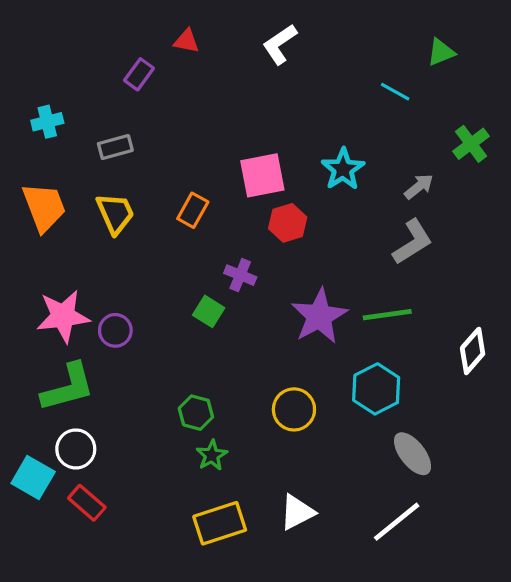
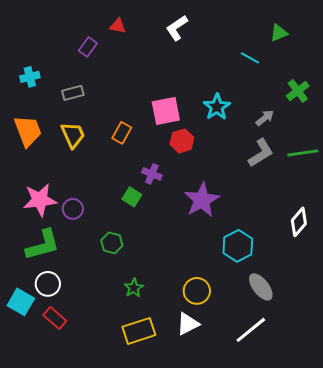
green line: (387, 315) -> (303, 153), moved
yellow circle: (294, 409) -> (197, 291), moved
green hexagon: (196, 413) -> (112, 243), moved

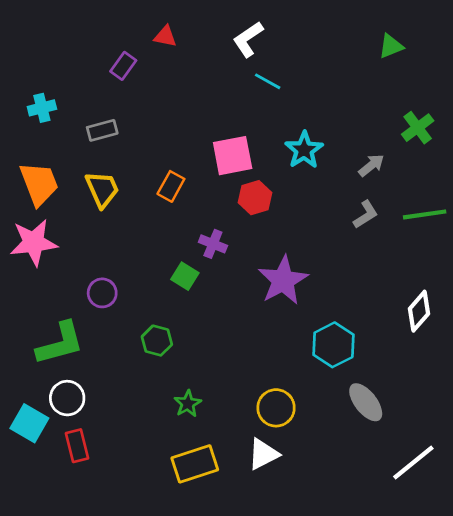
cyan line: (250, 58) -> (268, 81), moved
gray L-shape: (261, 153) -> (366, 214), size x0.7
pink star: (40, 200) -> (34, 242), moved
red rectangle: (55, 318) -> (77, 446), turned 35
white line: (251, 330) -> (413, 463), moved

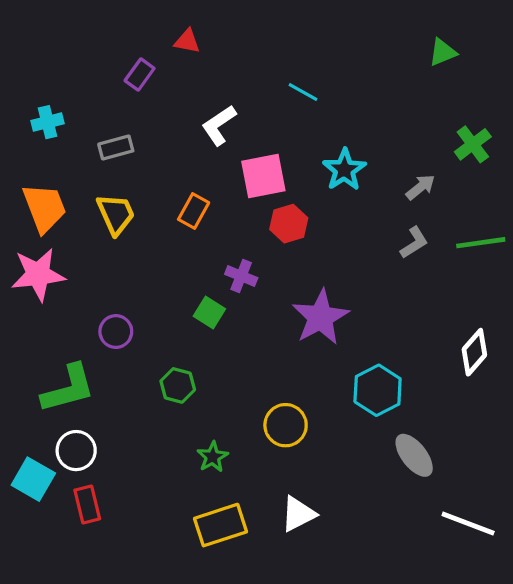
white L-shape: (248, 39) -> (219, 125), moved
yellow circle: (276, 408) -> (286, 425), moved
white line: (413, 463) -> (468, 524), turned 60

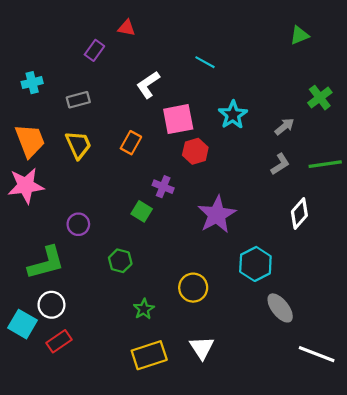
white diamond: (474, 352) -> (299, 214), moved
red rectangle: (87, 504) -> (59, 341), turned 70
white triangle: (298, 514) -> (202, 348), turned -36

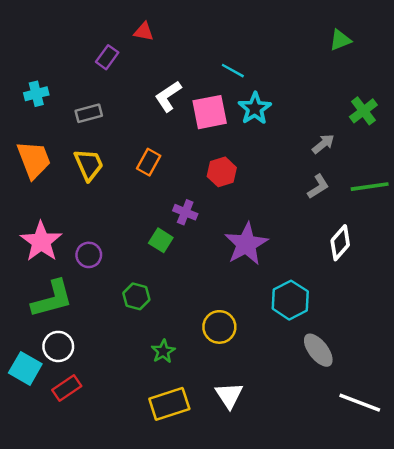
cyan star: (233, 115) -> (255, 108), moved
pink square: (178, 119) -> (210, 112), moved
pink star: (26, 186) -> (41, 241), moved, turned -30

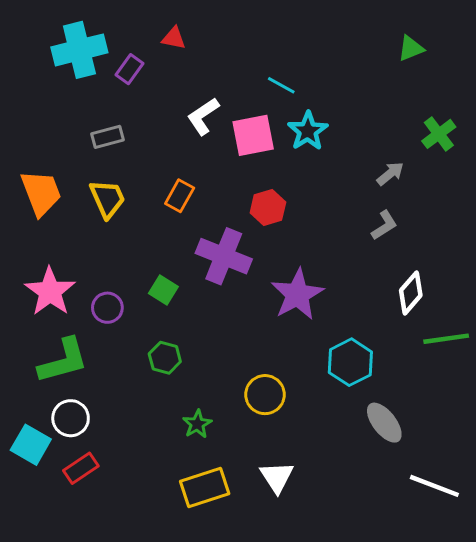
cyan cross: (36, 94) -> (79, 50), moved, size x1.8
green line: (370, 187) -> (446, 339), moved
purple cross: (185, 212) -> (224, 256), size x1.8
green square: (161, 240) -> (163, 290), moved

